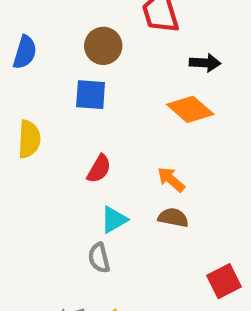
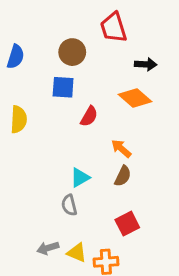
red semicircle: (99, 169) -> (89, 116), moved
brown semicircle: (173, 218) -> (123, 176), turned 105
red square: (224, 281) -> (127, 224), moved

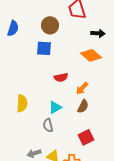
red semicircle: (89, 116) -> (61, 77), moved, turned 48
yellow semicircle: (19, 119) -> (22, 103), moved
orange arrow: (121, 149) -> (82, 88), turned -88

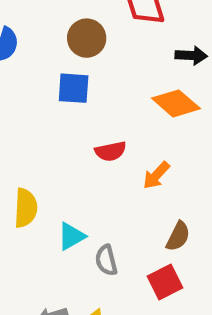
brown semicircle: (83, 106) -> (178, 236), moved
cyan triangle: (55, 107) -> (71, 236), moved
gray semicircle: (48, 125) -> (106, 260), moved

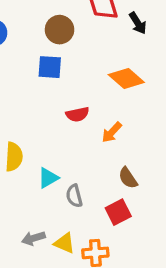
black arrow: (191, 55) -> (138, 23), moved, turned 55
brown semicircle: (178, 236) -> (128, 178), turned 120

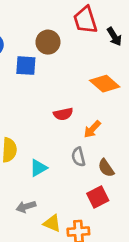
blue square: (50, 67) -> (26, 66), moved
gray semicircle: (74, 196) -> (78, 157), moved
gray arrow: (33, 238) -> (26, 207), moved

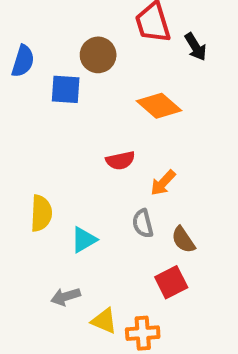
orange diamond: (105, 84) -> (159, 106), moved

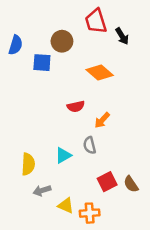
yellow semicircle: (41, 213) -> (28, 164), moved
cyan triangle: (84, 240) -> (63, 155), moved
brown semicircle: (183, 240) -> (131, 184), moved

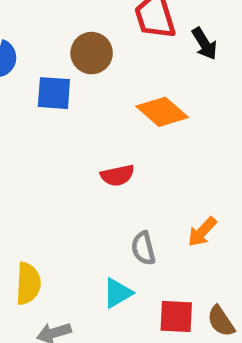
orange arrow: (102, 120) -> (202, 232), moved
cyan triangle: (63, 155) -> (117, 293), moved
red square: (107, 182) -> (176, 316), turned 30

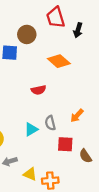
black arrow: (204, 44) -> (78, 30), turned 48
cyan triangle: (117, 293) -> (31, 129), moved
red square: (176, 316) -> (65, 144), moved

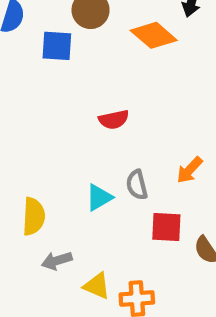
orange diamond: (59, 61) -> (154, 35), moved

